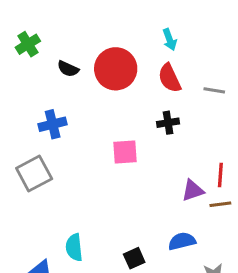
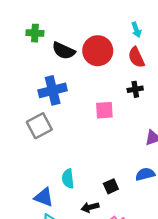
green cross: (28, 44) -> (35, 33), turned 35
black semicircle: (68, 69) -> (64, 51), size x1.5
blue cross: (53, 124) -> (53, 90), size x1.4

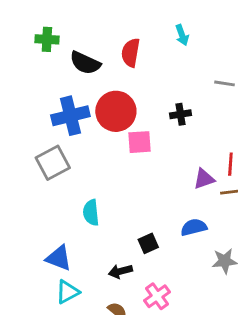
red circle: (98, 51) -> (116, 111), moved
red semicircle: (136, 57) -> (131, 53), moved, turned 35
cyan semicircle: (68, 179) -> (91, 213), moved

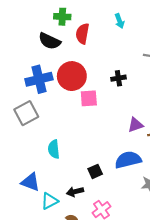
green cross: (47, 39) -> (62, 17), moved
blue semicircle: (194, 227) -> (128, 160), size x1.4
cyan triangle: (68, 292) -> (50, 201), moved

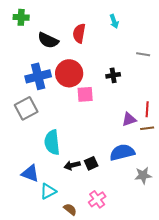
green cross: (62, 17) -> (21, 17), moved
cyan semicircle: (54, 149) -> (52, 142), size x1.4
black arrow: (75, 192) -> (72, 165), moved

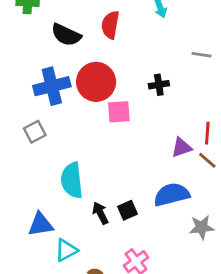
gray square: (26, 108) -> (35, 132), size x0.7
brown line: (147, 128) -> (207, 160), turned 48
black arrow: (72, 165) -> (100, 213), turned 77
blue triangle: (30, 173) -> (40, 224), turned -30

